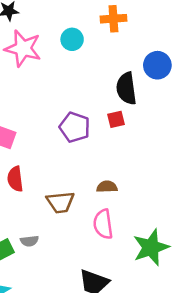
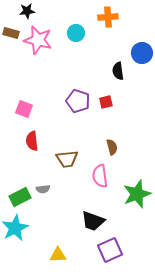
black semicircle: (126, 88) -> (118, 71), size x0.7
red square: (116, 119) -> (106, 102), moved
brown semicircle: (107, 187) -> (112, 147), moved, turned 77

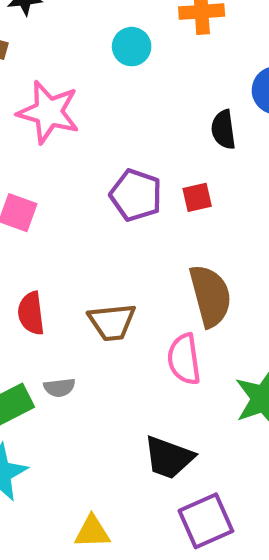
pink star: (38, 40) -> (49, 112), moved
red semicircle: (32, 141) -> (31, 313), moved
brown semicircle: (112, 147) -> (210, 296), size x1.8

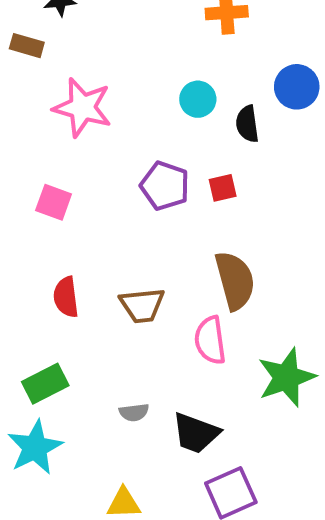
cyan circle: (132, 47) -> (198, 99), moved
gray semicircle: (59, 388) -> (134, 412), moved

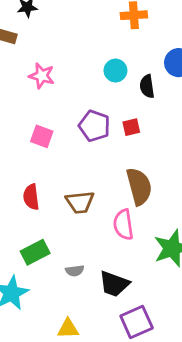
pink star: (82, 107) -> (42, 76), size x0.7
pink square: (54, 202) -> (42, 136), moved
green rectangle: (45, 384) -> (35, 252), moved

